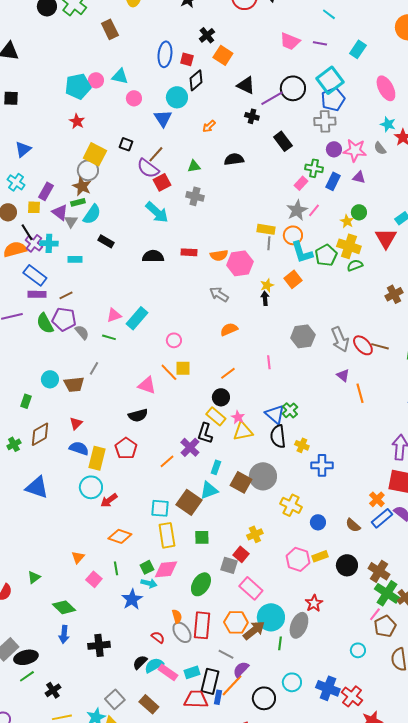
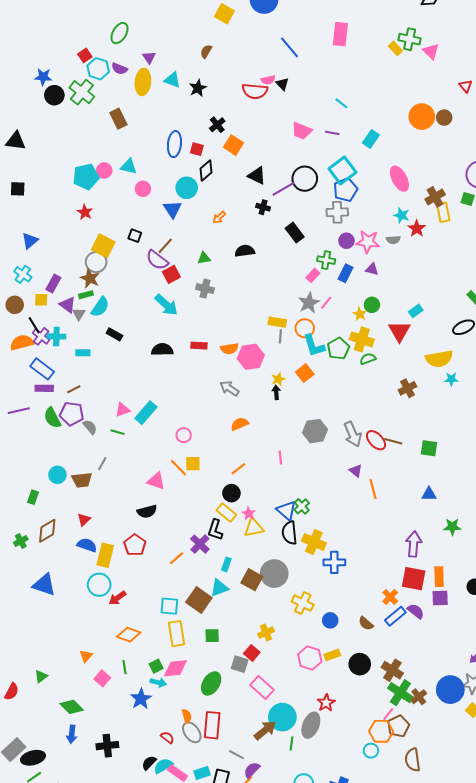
gray semicircle: (380, 148) -> (393, 240), turned -56
yellow cross: (302, 445) -> (314, 542), size x1.6
orange hexagon: (236, 622) -> (381, 731), moved

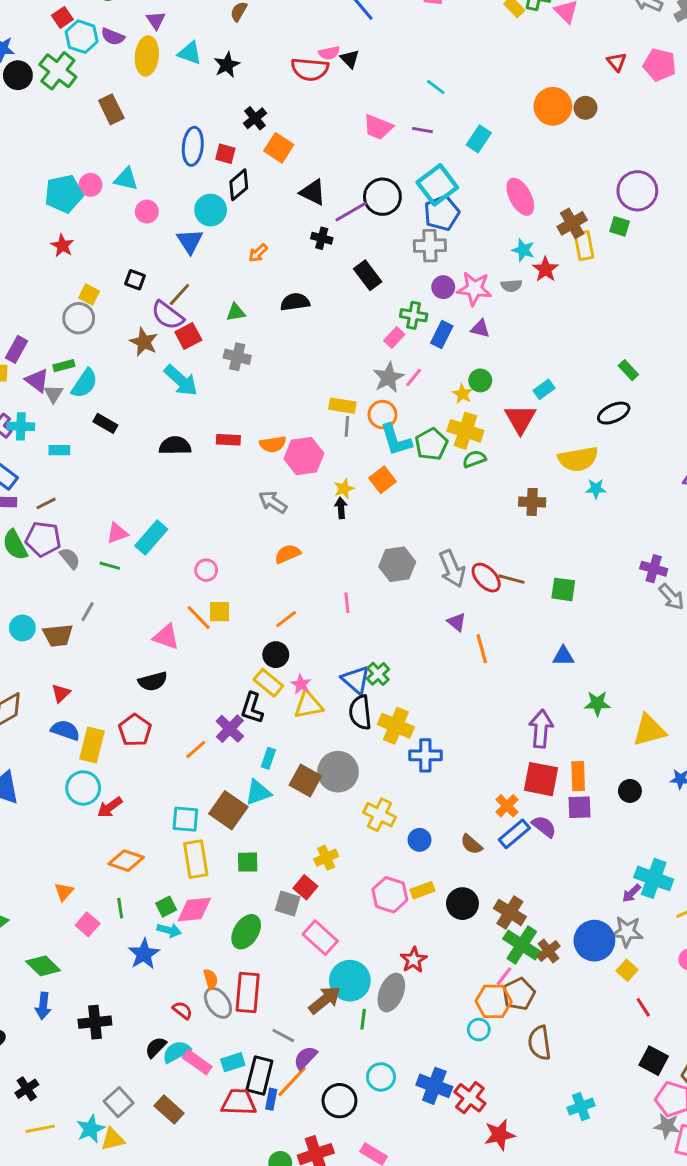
yellow square: (103, 246) -> (89, 295), size x0.6
brown star: (90, 278) -> (144, 342), moved
brown cross: (408, 388) -> (532, 502), turned 30

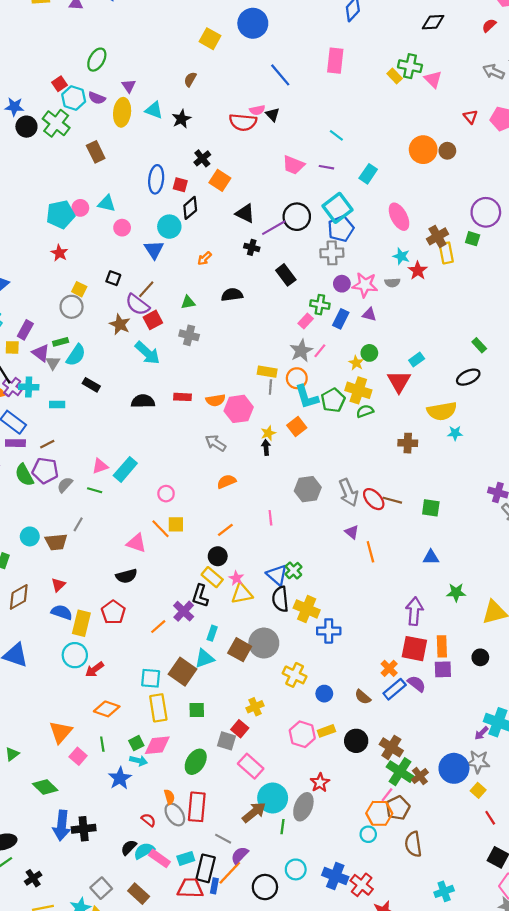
gray semicircle: (70, 558) -> (65, 485), turned -98
orange triangle: (64, 892) -> (61, 732), size x1.6
blue arrow: (43, 1006) -> (62, 825), moved, size x1.5

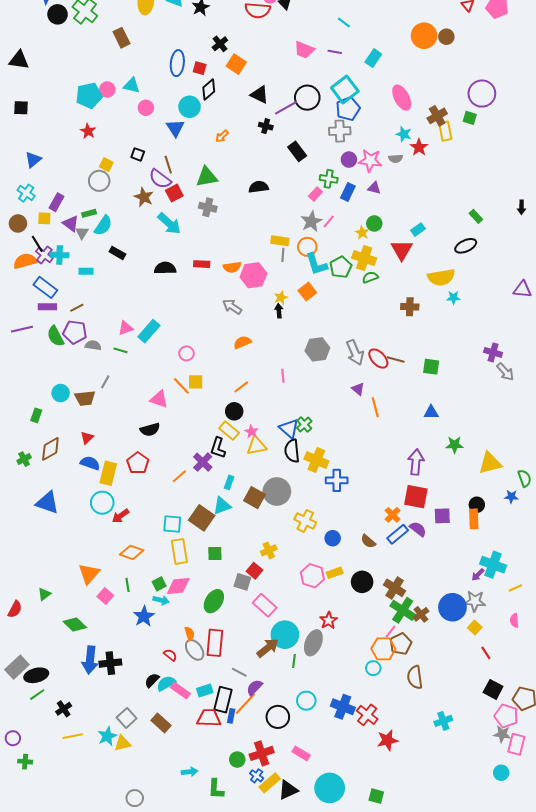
brown line: (146, 289) -> (168, 165), turned -60
black semicircle: (232, 295) -> (259, 187), moved
green triangle: (188, 302) -> (207, 177), size x1.6
gray semicircle: (65, 485) -> (93, 345), turned 56
orange rectangle: (442, 646) -> (474, 519), moved

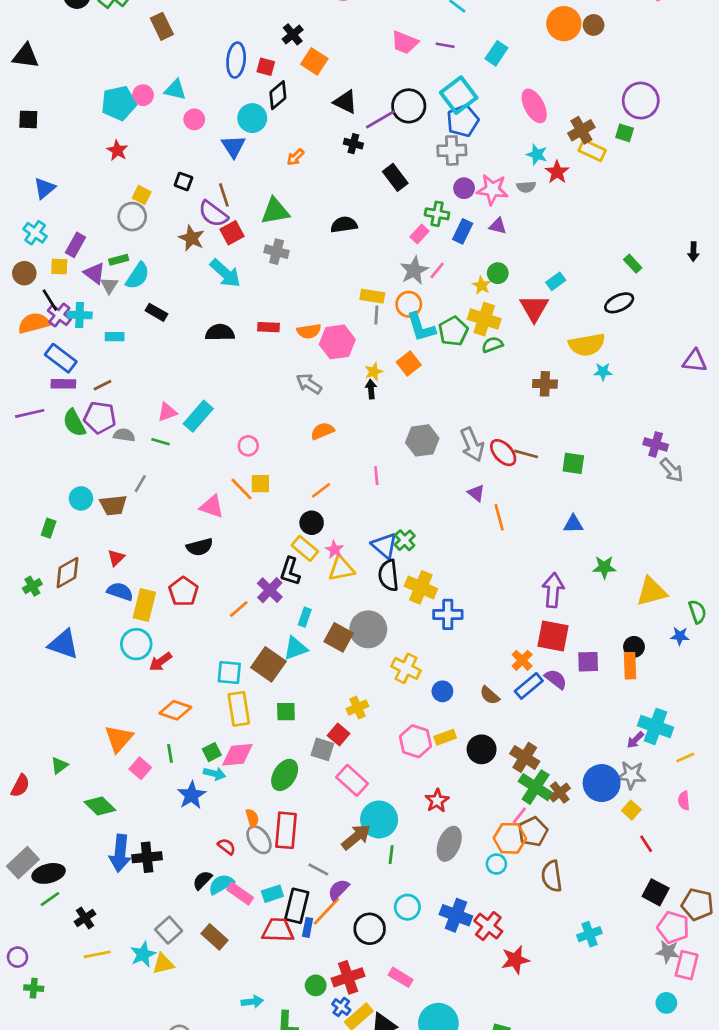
yellow rectangle: (445, 131) -> (592, 150), turned -54
gray ellipse: (313, 643) -> (449, 844), moved

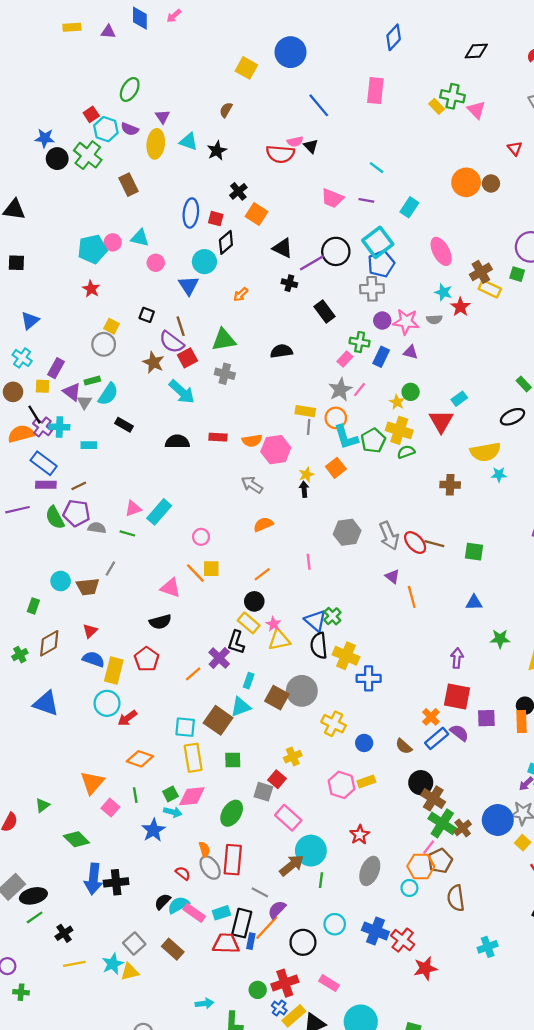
purple arrow: (553, 590) -> (457, 658), size x0.7
black circle: (482, 749) -> (421, 783), moved

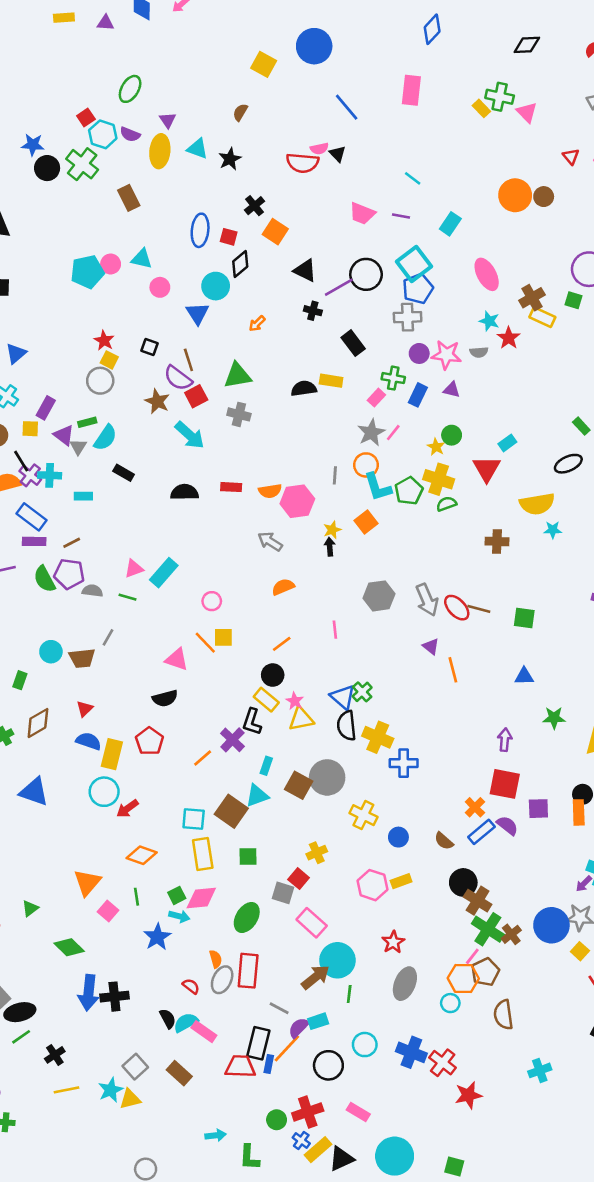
red star: (91, 289) -> (104, 340), moved
yellow rectangle: (305, 411) -> (331, 381), moved
gray ellipse: (210, 868) -> (222, 980), turned 60
black semicircle: (163, 902) -> (168, 1019), turned 108
cyan rectangle: (221, 913) -> (318, 1021), moved

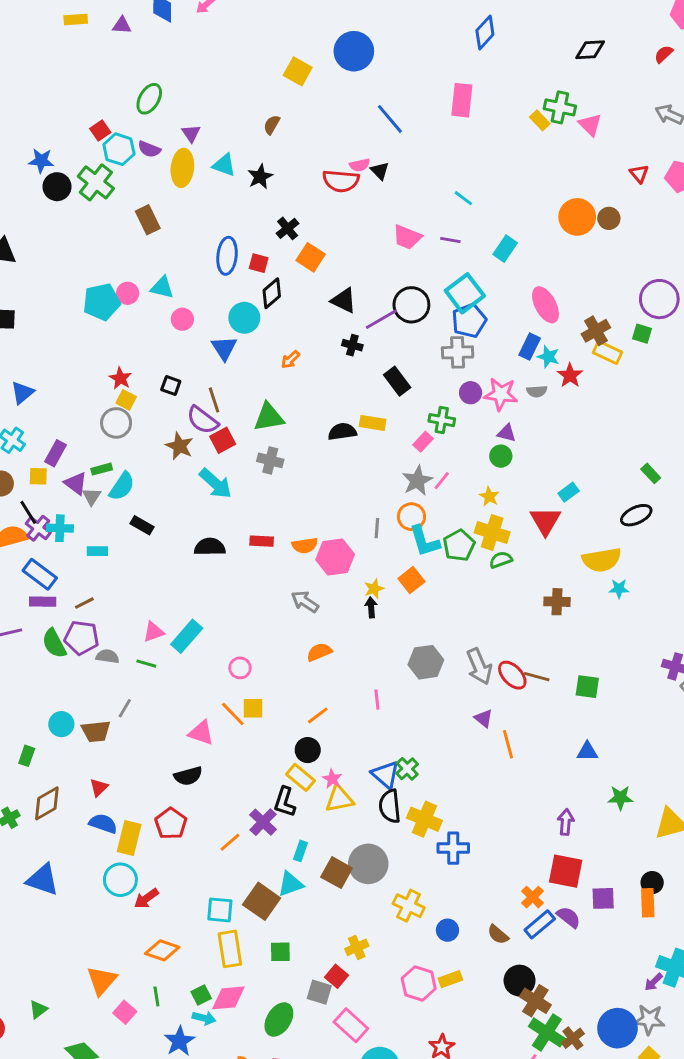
blue rectangle: (418, 395) -> (530, 347), moved
green circle: (452, 435) -> (501, 456), moved

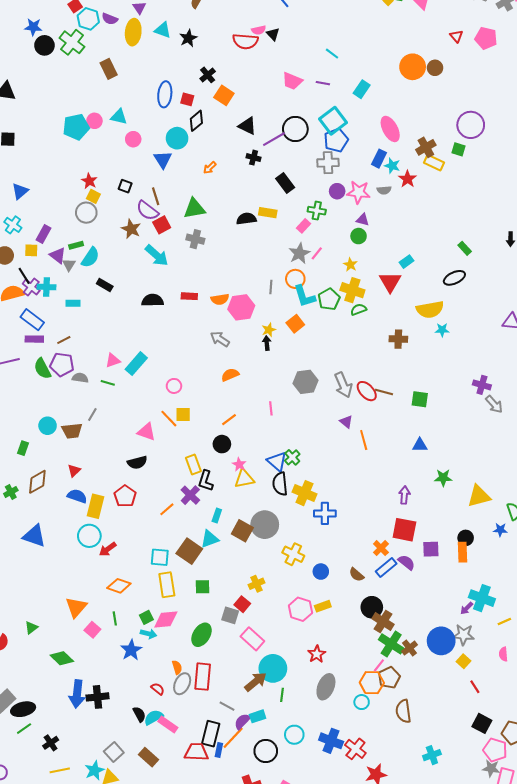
yellow rectangle: (301, 777) -> (193, 464), moved, turned 30

